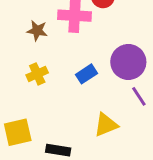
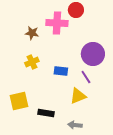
blue rectangle: (86, 74) -> (61, 71), moved, turned 40
purple line: (139, 96) -> (86, 77), moved

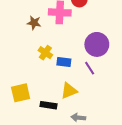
yellow cross: (32, 62) -> (45, 53), moved, turned -32
yellow triangle: (78, 96) -> (69, 91), moved

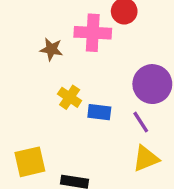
yellow triangle: (69, 91) -> (146, 159), moved

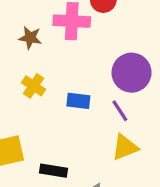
yellow cross: (70, 97) -> (34, 86), moved

